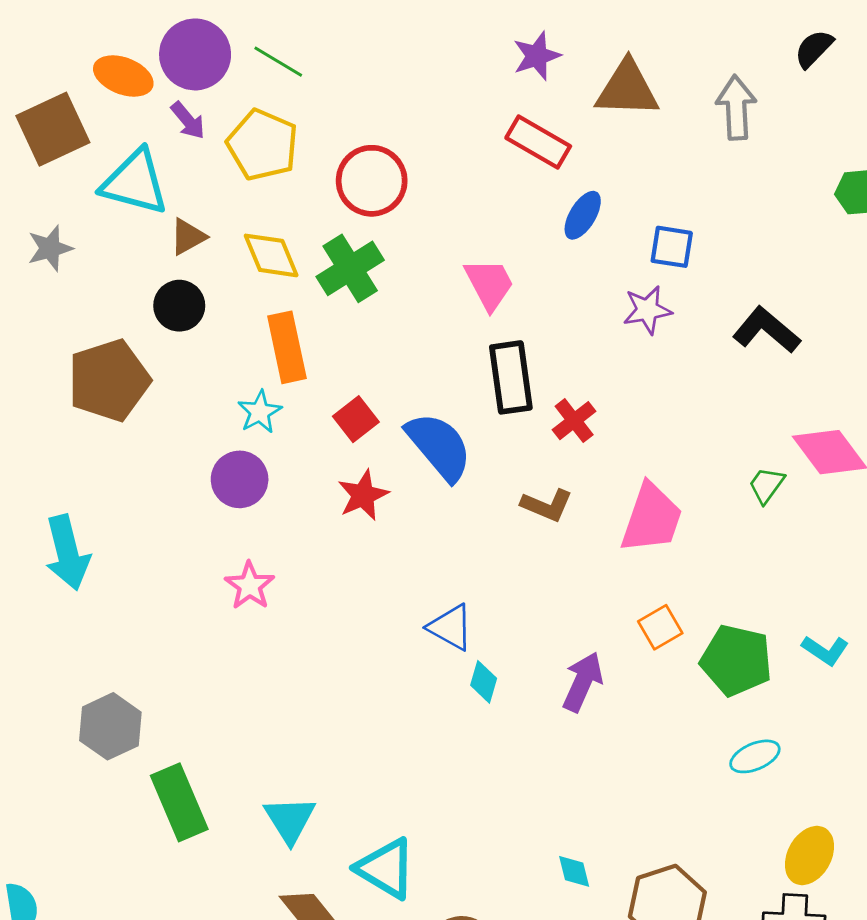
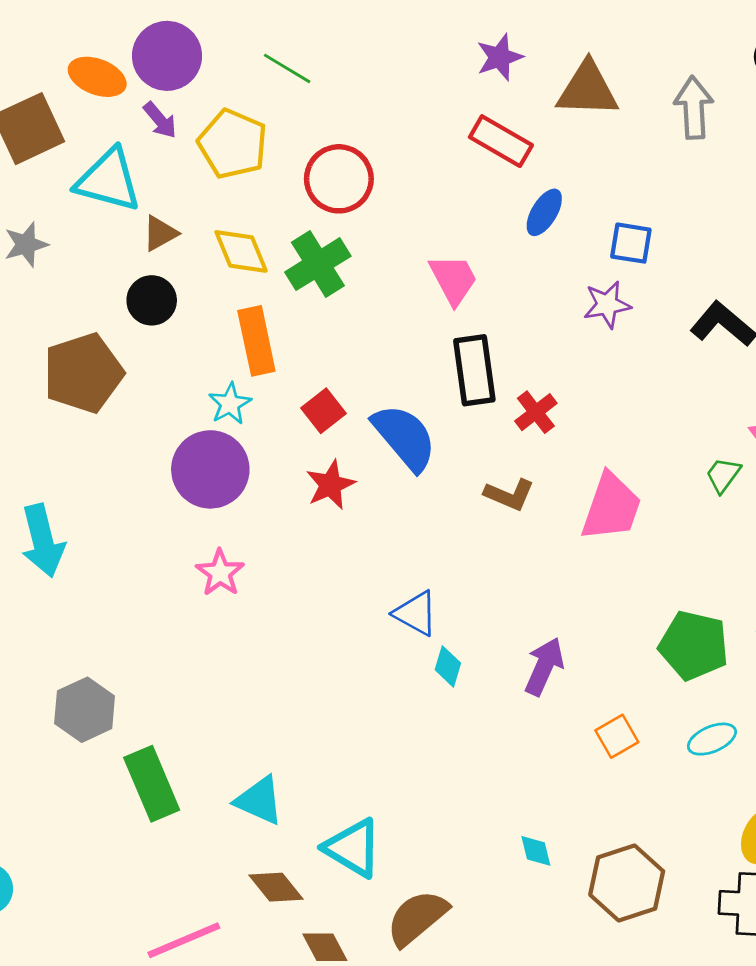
green line: (278, 62) -> (287, 68), moved
purple circle: (240, 479) -> (210, 469), size x1.4
orange square: (660, 627) -> (617, 736), moved
cyan triangle: (290, 820) -> (259, 801), turned -34

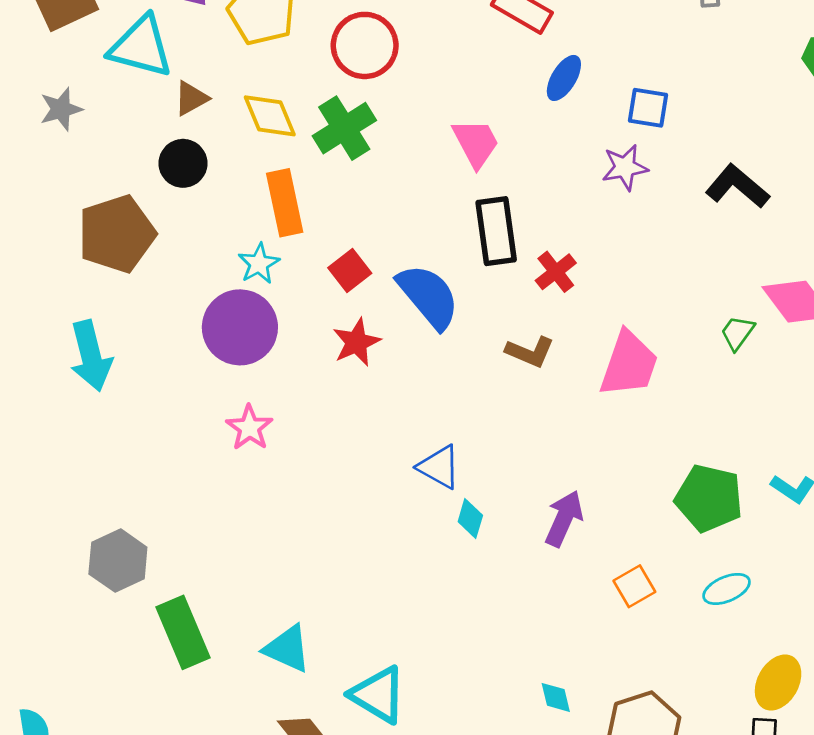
cyan arrow: (43, 541) -> (91, 356), moved

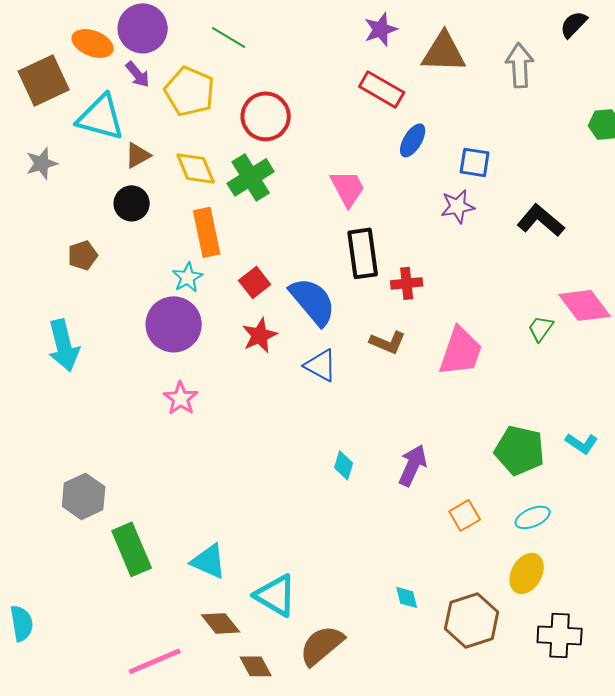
brown pentagon: (117, 234) -> (83, 255), size x0.5
red cross: (556, 272) -> (407, 283), turned 32
blue triangle: (439, 467) -> (321, 365), moved
yellow ellipse: (778, 683) -> (527, 573), moved

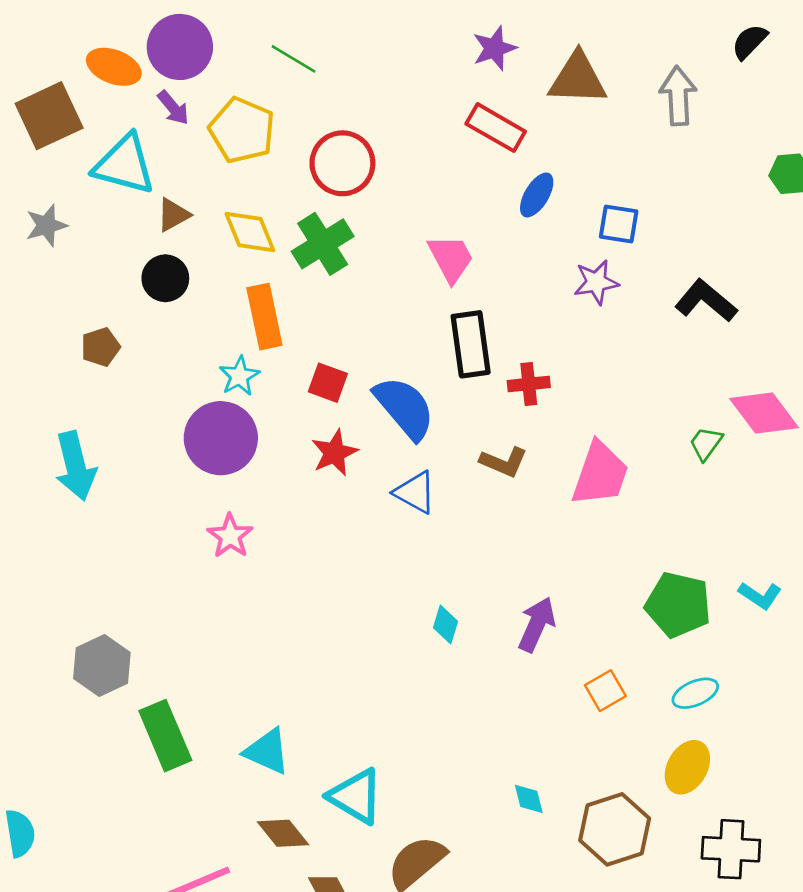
red square: (255, 282) -> (328, 383), turned -32

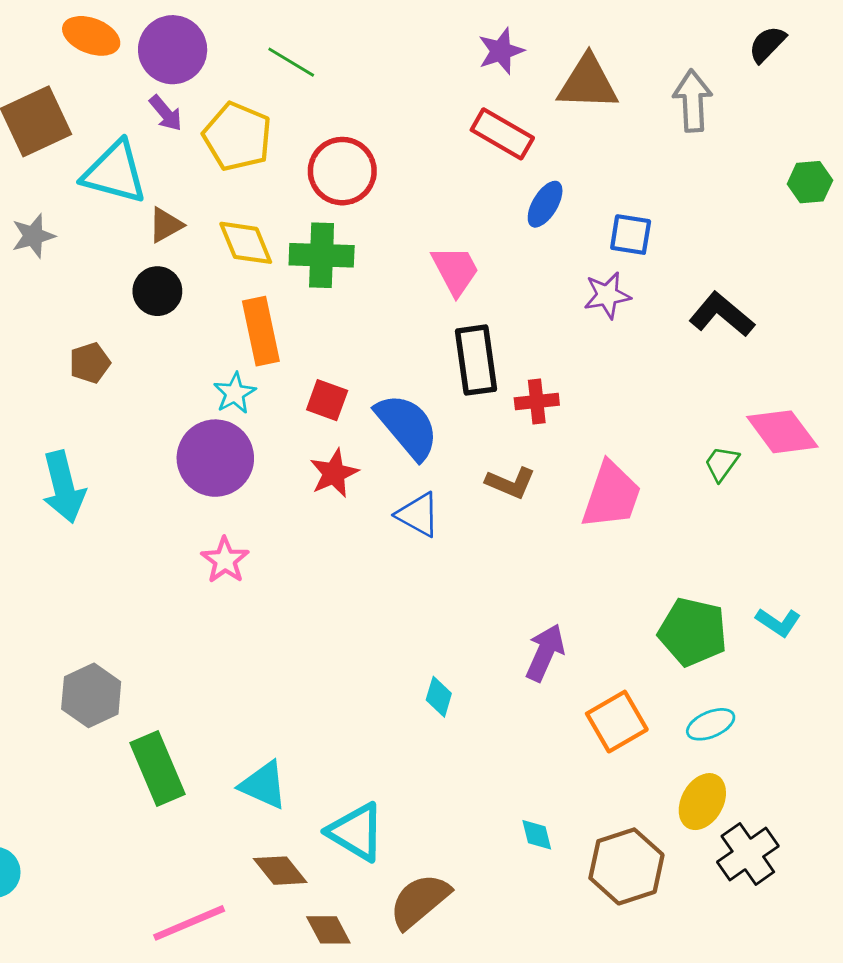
orange ellipse: (114, 67) -> (91, 36), moved
green cross: (323, 244) -> (322, 255), turned 34
cyan diamond: (446, 625) -> (439, 697), moved
orange square: (605, 691) -> (617, 722), size x1.4
black cross: (731, 849) -> (748, 854), moved, turned -38

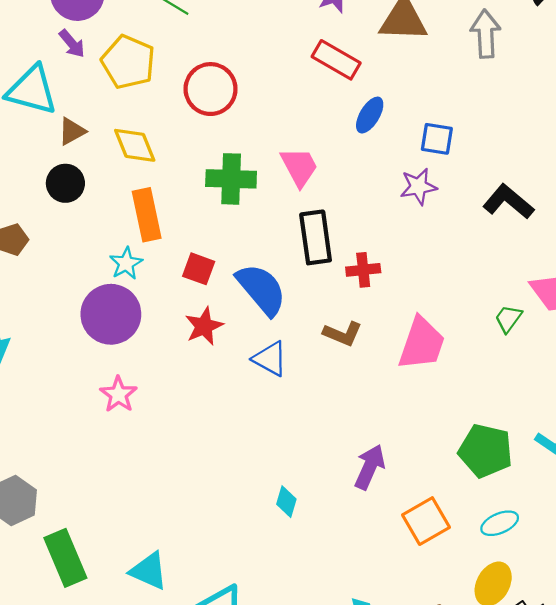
green cross: (322, 255) -> (231, 179), moved

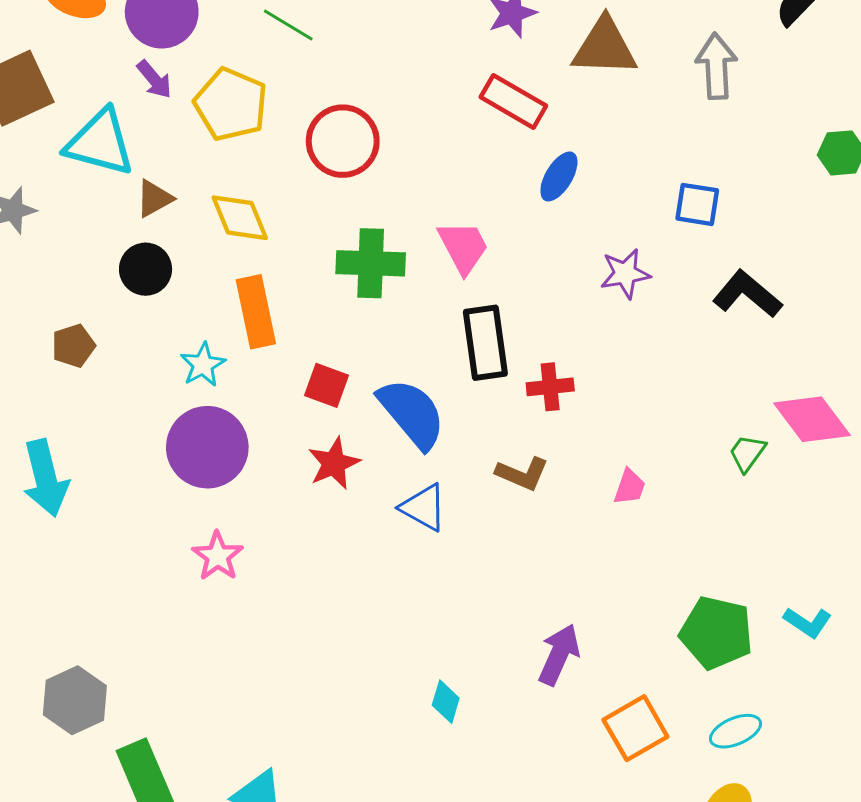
blue square: (437, 139) -> (697, 204), moved
cyan star: (126, 263) -> (203, 365), moved
pink trapezoid: (422, 344) -> (630, 487), size x0.5

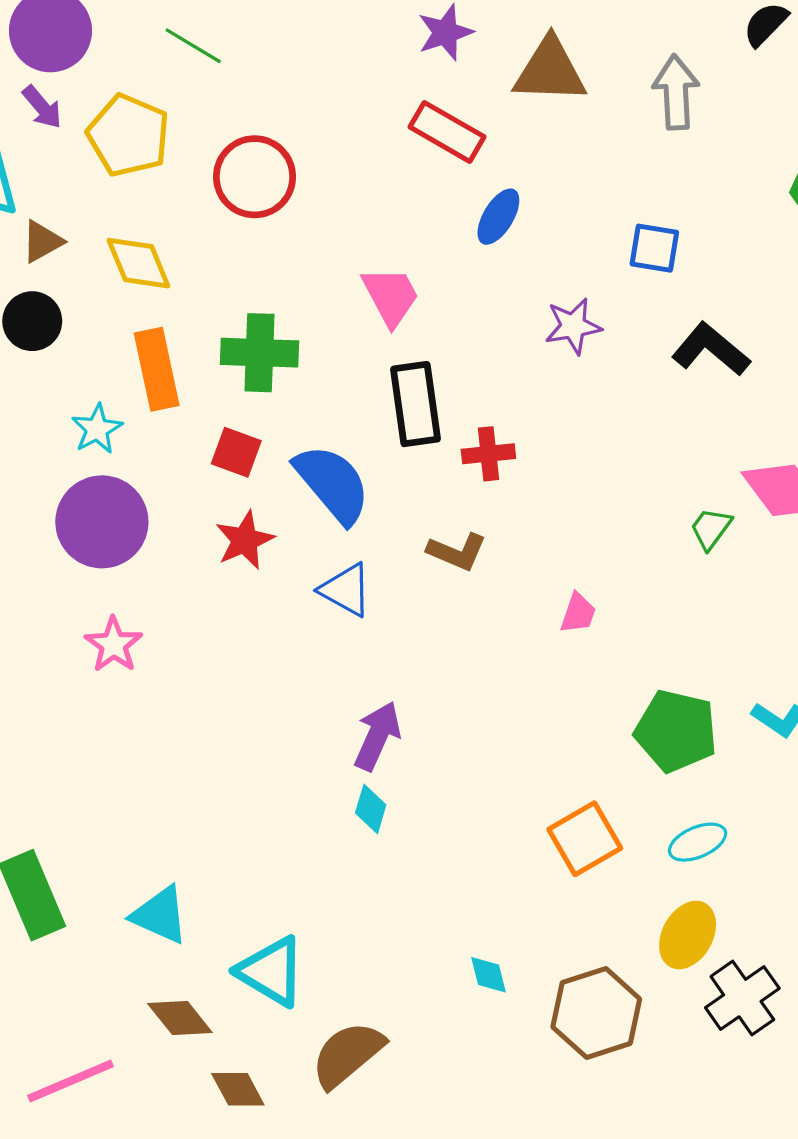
green cross: (371, 263) -> (260, 353), moved
pink trapezoid: (630, 487) -> (578, 613), moved
purple arrow: (559, 655) -> (377, 736), moved

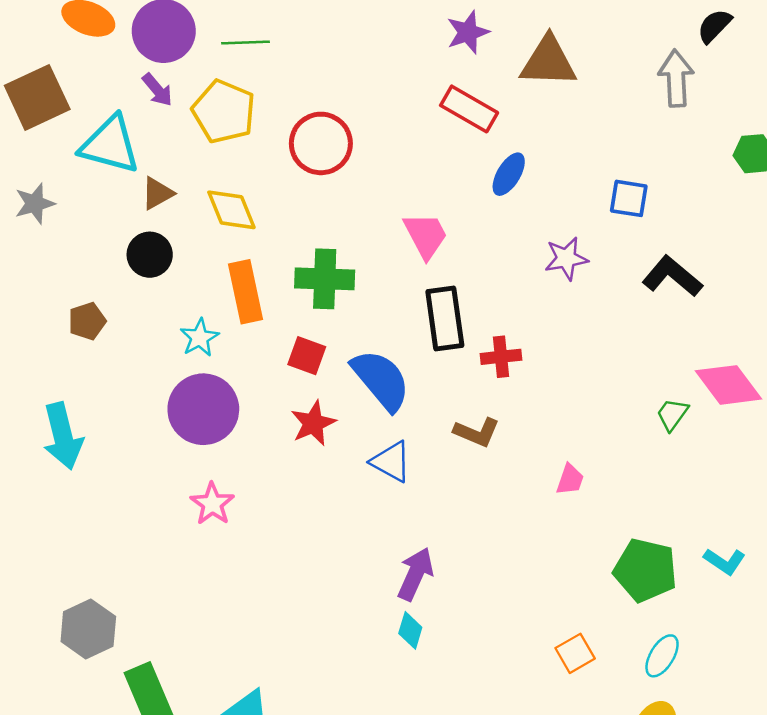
green line: (193, 46) -> (245, 43), moved, turned -33
gray arrow: (676, 92) -> (676, 78), moved
orange square: (585, 839) -> (575, 653), size x0.7
cyan ellipse: (698, 842) -> (662, 656), turned -36

